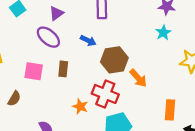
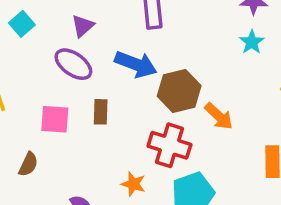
blue arrow: (88, 41) -> (136, 64), size x1.6
orange star: (80, 107) -> (133, 184), moved

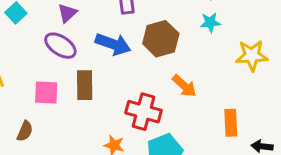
cyan star: (252, 42) -> (210, 22), turned 30
brown hexagon: (179, 91) -> (161, 39), moved
brown rectangle: (101, 112) -> (85, 85), size x1.4

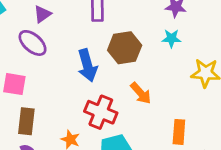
blue arrow: (113, 44) -> (87, 65), moved, turned 48
brown rectangle: (85, 85) -> (26, 121), moved

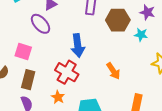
brown hexagon: (125, 48) -> (118, 20), moved
red cross: (101, 112) -> (67, 72), moved

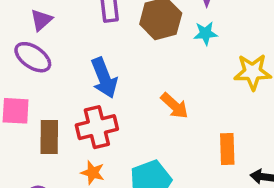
red cross: (67, 72) -> (97, 127), turned -30
brown rectangle: (28, 80) -> (49, 137), moved

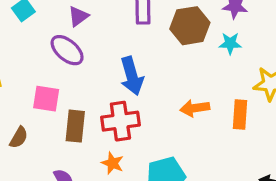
orange arrow: (174, 106) -> (195, 108), turned 124
orange rectangle: (227, 149) -> (240, 114), moved

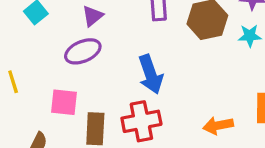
purple ellipse: (67, 50) -> (83, 51), turned -60
orange arrow: (195, 108) -> (218, 125), moved

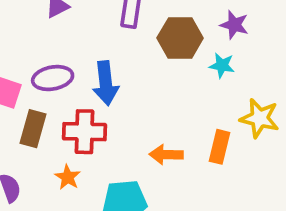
purple ellipse: (83, 51) -> (53, 78), moved

